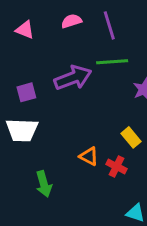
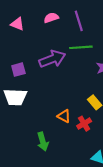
red cross: (117, 166) -> (84, 124), turned 32
green arrow: (44, 184) -> (43, 142), moved

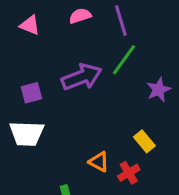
green line: (81, 47) -> (124, 60), turned -50

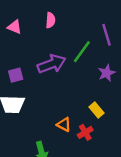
pink semicircle: (80, 16) -> (50, 20), turned 112
purple line: (121, 21) -> (107, 35), moved

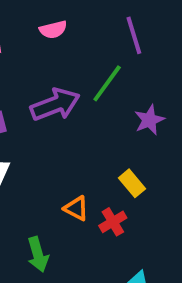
pink semicircle: (50, 20) -> (53, 30), turned 72
purple line: (107, 35) -> (134, 35), moved

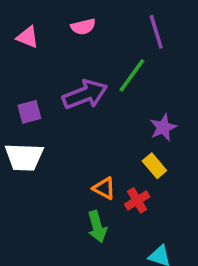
purple star: (149, 120) -> (163, 127), moved
green arrow: (38, 254) -> (97, 227), moved

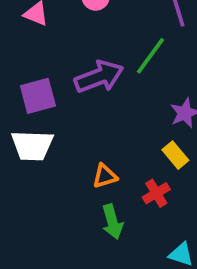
purple square: (29, 112) -> (38, 96), size x1.4
orange triangle: (104, 188) -> (105, 176), moved, turned -45

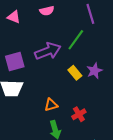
yellow rectangle: (175, 155) -> (75, 73), moved

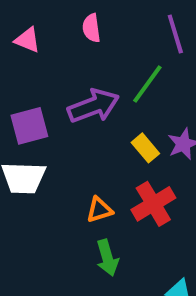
pink semicircle: (47, 11) -> (91, 28), turned 96
red cross: (79, 114) -> (153, 204), moved, size x1.5

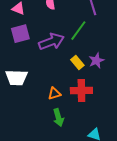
purple square: (29, 126) -> (20, 34), moved
red cross: (153, 204) -> (81, 91), turned 30

